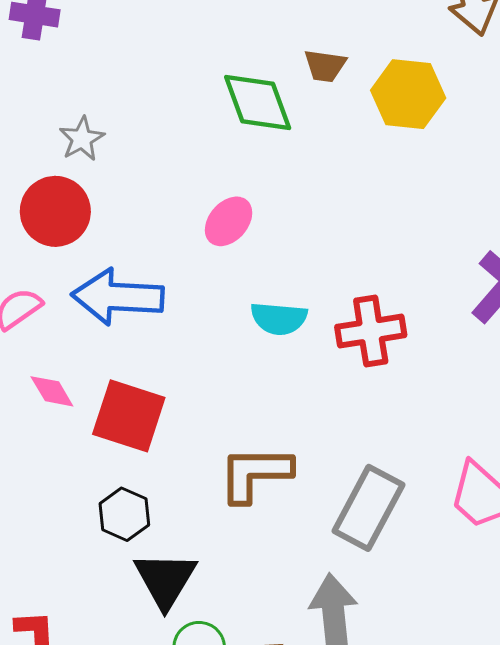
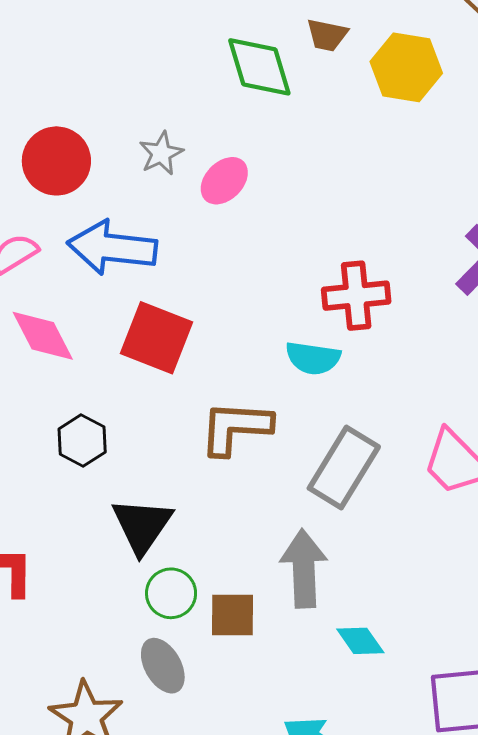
gray star: (82, 139) -> (161, 153), moved
cyan semicircle: (279, 318) -> (313, 358), moved
pink diamond: (52, 391) -> (43, 336), size x1.5
red square: (129, 416) -> (157, 338), moved
black hexagon: (124, 514) -> (82, 440), moved

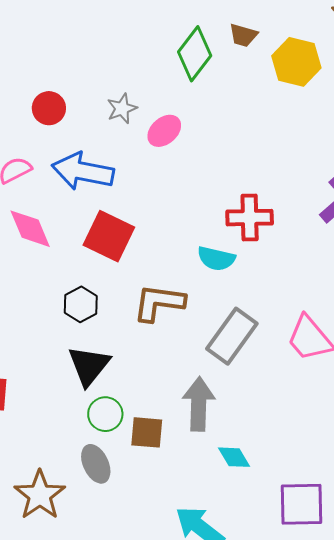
green diamond: (259, 67) -> (195, 54), turned 50
red circle: (56, 161) -> (49, 108), size x0.7
black hexagon: (82, 440) -> (81, 304), moved

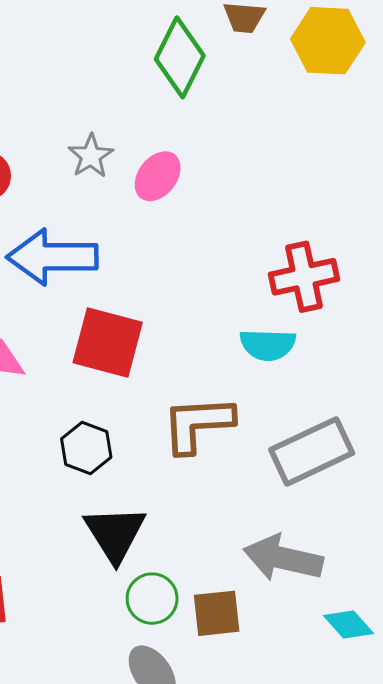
gray rectangle: (232, 336) -> (312, 451), turned 40
gray arrow: (199, 404) -> (283, 558), turned -68

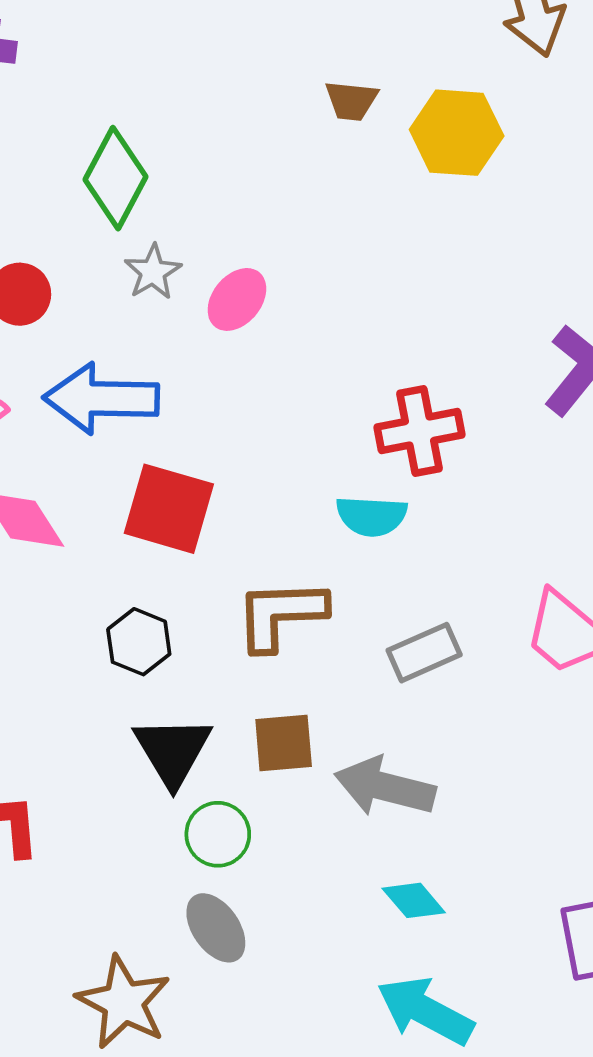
green diamond: (180, 57) -> (116, 178), moved
gray rectangle: (312, 451) -> (424, 653), size x0.7
brown square: (217, 613) -> (284, 743), moved
cyan diamond: (348, 624) -> (414, 900), moved

